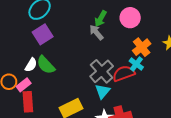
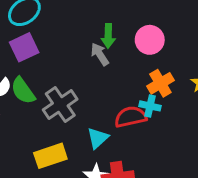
green arrow: (101, 19) -> (108, 36), turned -35
cyan cross: (136, 64) -> (150, 106), turned -32
gray cross: (102, 71) -> (60, 105), moved

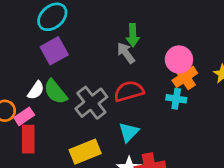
pink circle: (150, 40) -> (179, 60), moved
red semicircle: (131, 117) -> (129, 91), moved

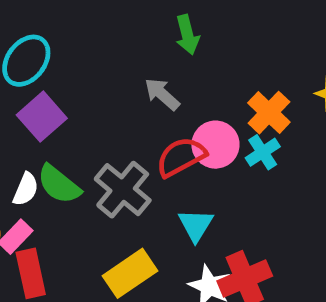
green arrow: (133, 35) -> (187, 35), moved
pink circle: (179, 60) -> (215, 145), moved
cyan cross: (176, 99) -> (263, 152), turned -30

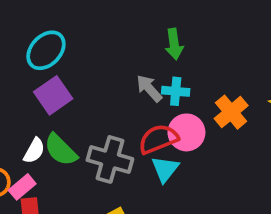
cyan cross: (263, 152) -> (176, 91), moved, turned 32
gray cross: (123, 190) -> (110, 159), turned -30
cyan triangle: (196, 225) -> (165, 169), moved

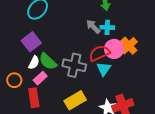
purple square: (53, 95) -> (31, 42), moved
orange cross: (231, 112) -> (129, 46), moved
pink rectangle: (22, 187) -> (40, 78), moved

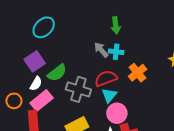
pink circle: (114, 49) -> (117, 113), moved
green semicircle: (48, 61) -> (57, 73), moved, turned -84
pink rectangle: (40, 78) -> (42, 101), size x1.5

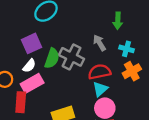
cyan cross: (116, 52) -> (127, 49), moved
green semicircle: (57, 73) -> (52, 58), turned -42
gray cross: (78, 89) -> (72, 57), moved

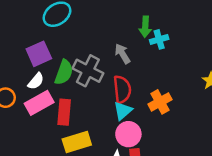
cyan cross: (127, 49) -> (159, 39), moved, turned -32
orange cross: (132, 71) -> (160, 102), moved
red semicircle: (99, 72) -> (122, 89), turned 95
red rectangle: (21, 102) -> (64, 112), moved

